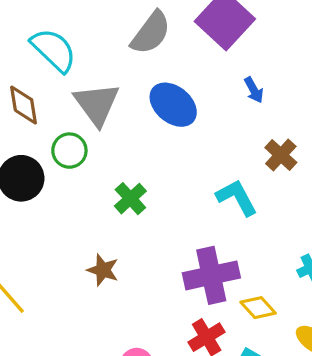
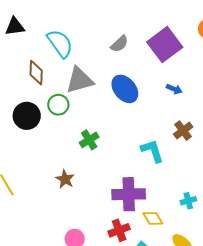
gray semicircle: (151, 33) -> (119, 44), size x0.7
blue arrow: (254, 90) -> (174, 89), turned -49
gray triangle: (97, 104) -> (80, 80), turned 40

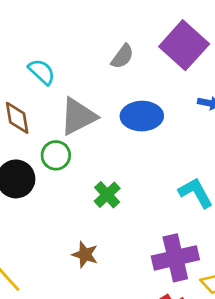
cyan semicircle: (60, 43) -> (42, 72), size x0.7
blue ellipse: (125, 89) -> (142, 116), turned -40

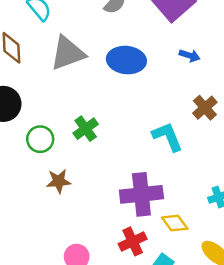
green circle: (56, 155) -> (40, 139), moved
brown star: (85, 255) -> (59, 181), turned -30

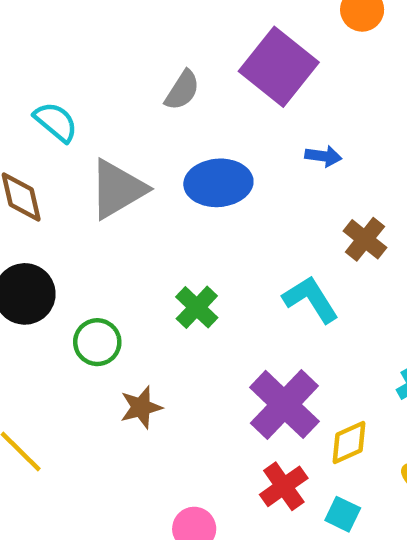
green cross: (86, 129) -> (197, 307), moved
purple cross: (141, 194) -> (284, 404), turned -30
yellow diamond: (175, 223) -> (349, 443), turned -68

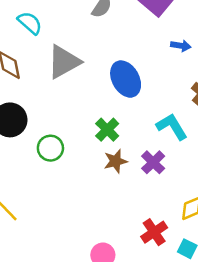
blue ellipse: (218, 183) -> (126, 79), moved, turned 64
purple cross: (284, 404) -> (153, 162), moved, size x0.6
brown star: (141, 407) -> (115, 161), moved

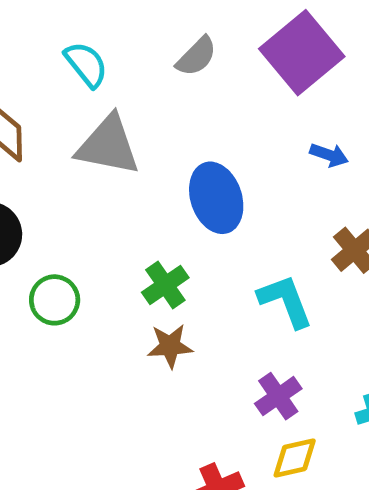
cyan semicircle: (30, 23) -> (86, 64), moved
gray triangle: (64, 62) -> (108, 145), turned 30
purple cross: (153, 162) -> (278, 396), moved

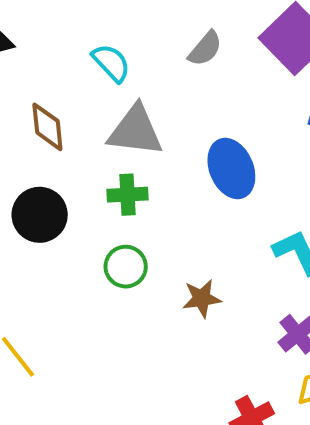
green cross: (165, 285) -> (128, 195), moved, turned 36
green circle: (55, 300) -> (126, 267), moved

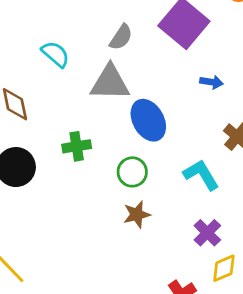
gray triangle: (135, 131) -> (110, 83), moved
green circle: (126, 267) -> (132, 172), moved

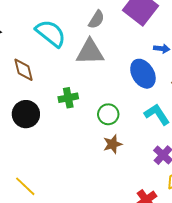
cyan semicircle: (55, 54) -> (51, 33), size x1.5
blue ellipse: (148, 120) -> (143, 74), moved

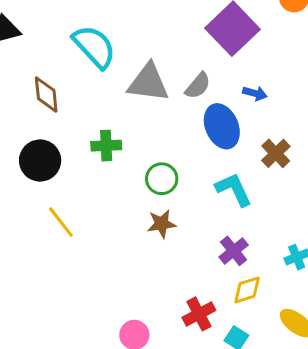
gray semicircle: (96, 19) -> (198, 86), moved
yellow line: (25, 186) -> (61, 222), moved

